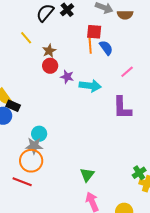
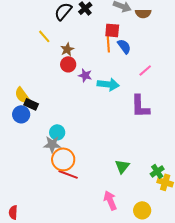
orange circle: (31, 161) -> (63, 159), moved
green triangle: (87, 175) -> (122, 166), moved
red line: (22, 182) -> (68, 174), moved

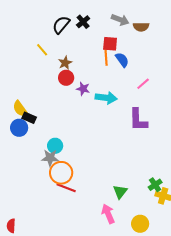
green triangle: (122, 166) -> (120, 192), moved

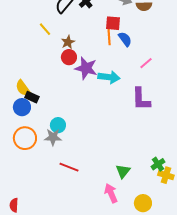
purple star: (83, 89) -> (86, 68), size x1.6
orange circle: (61, 173) -> (25, 138), moved

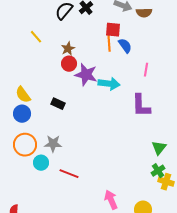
yellow line: (45, 29) -> (36, 37), moved
pink line: (146, 63) -> (146, 70), turned -40
black rectangle: (32, 97) -> (58, 104), moved
cyan circle: (58, 125) -> (41, 163), moved
green triangle: (123, 171) -> (159, 148), moved

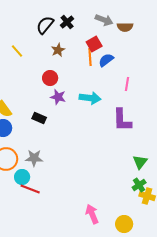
red square: (113, 30) -> (94, 44), turned -35
blue semicircle: (125, 46) -> (106, 60), turned -91
brown star: (68, 49) -> (58, 50), moved
purple star: (86, 75) -> (58, 97), moved, size x0.7
red line: (69, 174) -> (30, 189), moved

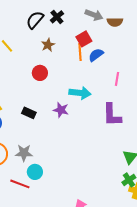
purple star: (58, 97) -> (61, 110), moved
cyan circle: (22, 177) -> (35, 172), moved

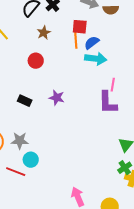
red square: (84, 39) -> (80, 27), turned 35
pink line: (117, 79) -> (113, 85), moved
cyan arrow: (80, 93) -> (96, 59), moved

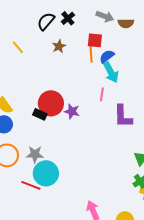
cyan arrow: (96, 59) -> (111, 72), turned 55
red circle: (36, 61) -> (51, 103), moved, size x1.6
pink line: (113, 85) -> (102, 94), moved
cyan circle: (31, 160) -> (46, 173), size x1.6

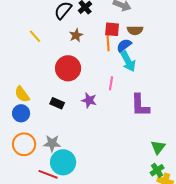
brown semicircle: (126, 23) -> (135, 30), moved
pink line: (102, 94) -> (111, 83), moved
red circle: (51, 103) -> (68, 68), moved

